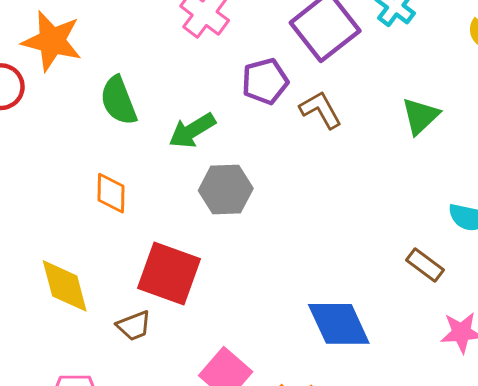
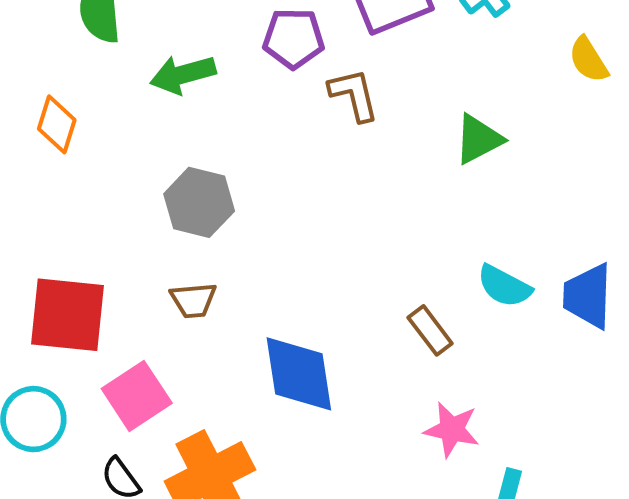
gray hexagon: (226, 190) -> (199, 202), moved
red square: (169, 274) -> (68, 315), moved, turned -30
brown trapezoid: (134, 326) -> (193, 300), moved

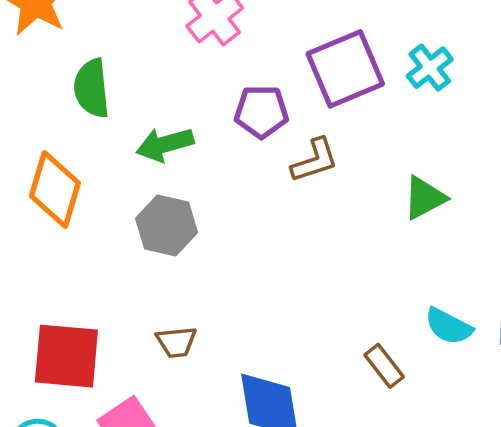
brown L-shape: (354, 95) -> (315, 160), turned 86
orange diamond: (57, 124) -> (55, 189), size x1.5
gray hexagon: (199, 202) -> (167, 226), moved

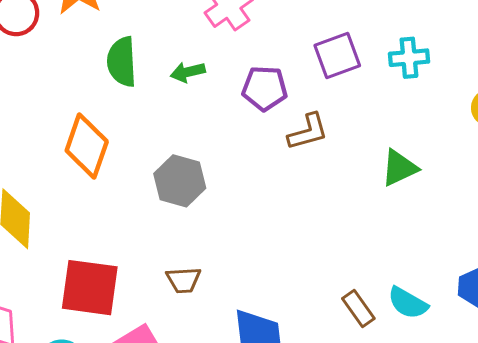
cyan cross: (430, 68) -> (409, 58), turned 30
purple square: (345, 69) -> (337, 55), size x0.7
green arrow: (165, 144) -> (188, 72), moved, size x0.7
cyan semicircle: (449, 326) -> (408, 303), moved

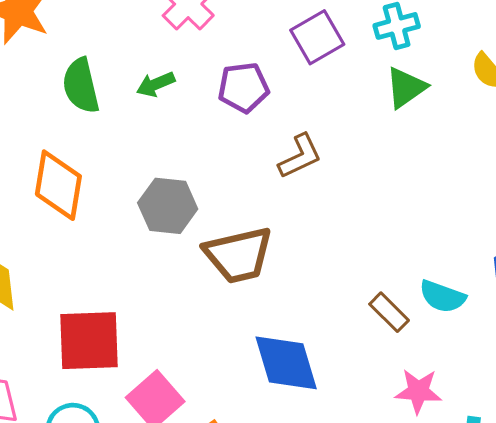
brown L-shape: (308, 132) -> (300, 156), moved
green triangle: (399, 168) -> (406, 88), moved
brown trapezoid: (184, 280) -> (238, 255), moved, size x1.8

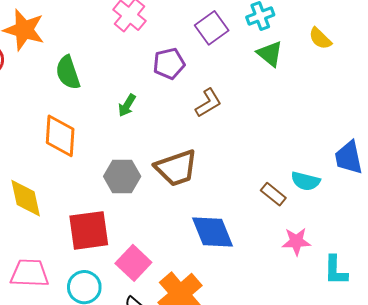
green arrow: (156, 84) -> (127, 105), moved, turned -30
green triangle: (406, 88) -> (270, 54), turned -40
gray hexagon: (168, 206) -> (122, 176), moved

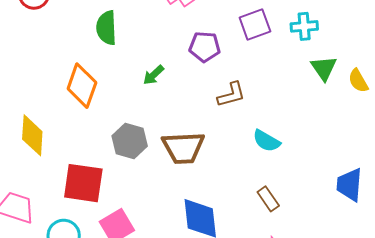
yellow semicircle: (320, 38) -> (358, 81), moved
green triangle: (270, 54) -> (324, 68), moved
cyan semicircle: (305, 181) -> (266, 141), moved

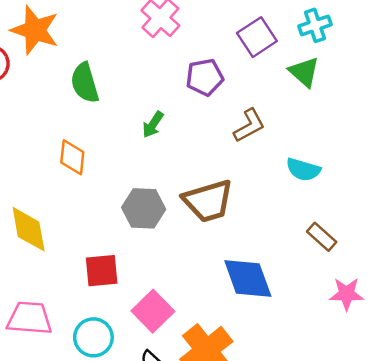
green triangle: (324, 68) -> (304, 72), moved
orange diamond: (82, 86) -> (72, 157), size x0.7
red square: (83, 183) -> (102, 271), size x0.7

